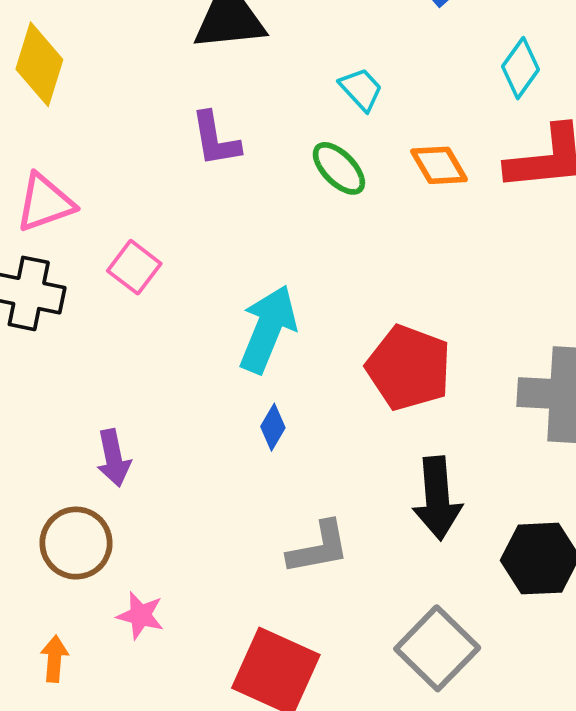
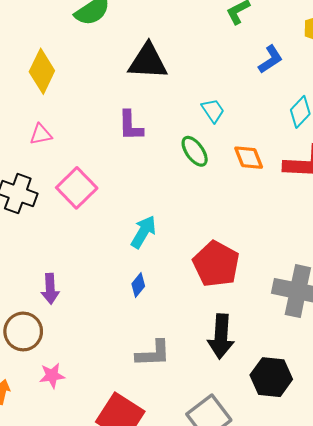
pink triangle: (45, 203) -> (41, 134), moved, size x0.7
pink square: (134, 267) -> (77, 188), size x1.4
cyan arrow: (268, 329) -> (143, 232), size x0.7
pink star: (140, 615) -> (52, 376), turned -30

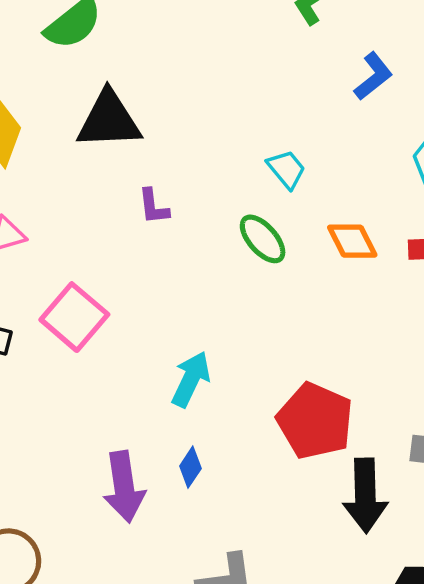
black triangle: (148, 61) -> (109, 120), moved
purple L-shape: (131, 126) -> (153, 207), size x0.7
purple arrow: (50, 289) -> (124, 487), moved, size x1.4
black arrow: (221, 336) -> (365, 496), moved

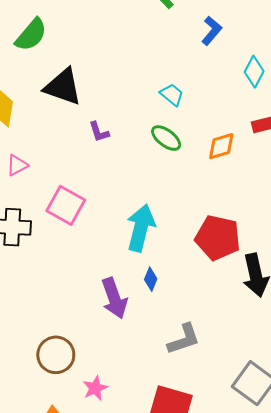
black triangle: (109, 120) -> (63, 87), turned 33
orange diamond: (352, 241) -> (221, 146), moved, turned -68
cyan arrow: (191, 379) -> (141, 228), size x1.4

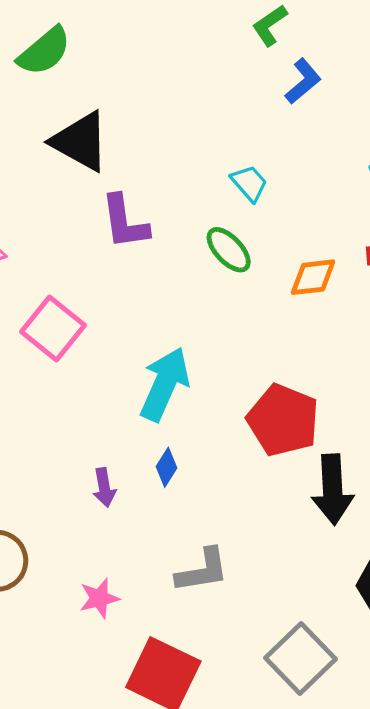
blue L-shape: (212, 31) -> (303, 81), moved
purple L-shape: (99, 132) -> (125, 222), size x1.6
purple arrow: (114, 298) -> (104, 487), size x0.6
pink star: (95, 388) -> (99, 598), moved

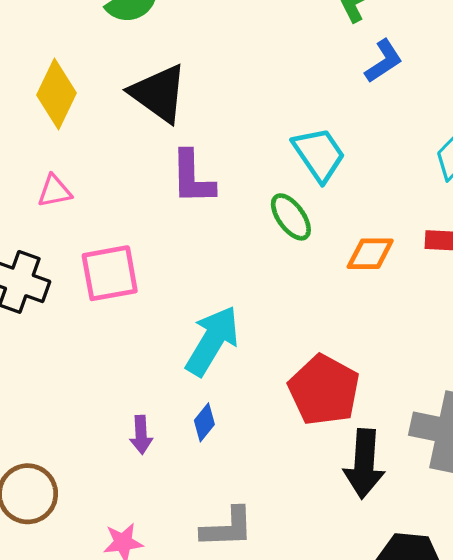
cyan trapezoid: (249, 183) -> (319, 154), size x1.5
pink square: (53, 329) -> (110, 273), turned 34

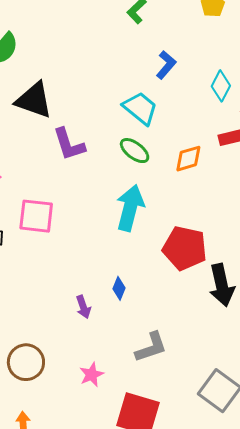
blue L-shape: (384, 61) -> (166, 65), moved
pink square: (110, 273) -> (36, 216), turned 33
cyan arrow: (212, 341) -> (130, 208), moved

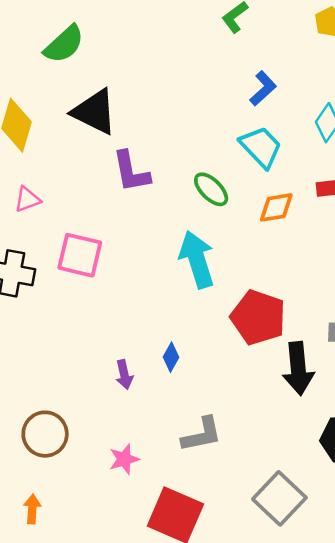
cyan trapezoid: (140, 108) -> (261, 147), moved
cyan arrow: (130, 208) -> (197, 259), turned -39

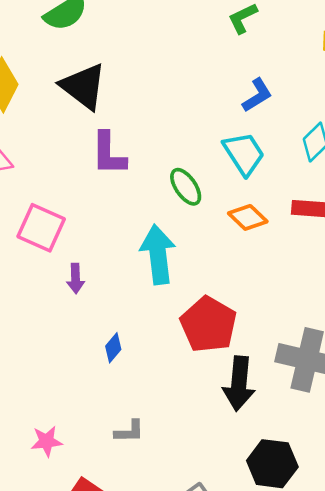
orange diamond: (276, 207) -> (248, 217), turned 42
purple arrow: (124, 375) -> (75, 278), moved
gray L-shape: (202, 435) -> (129, 431), size x0.7

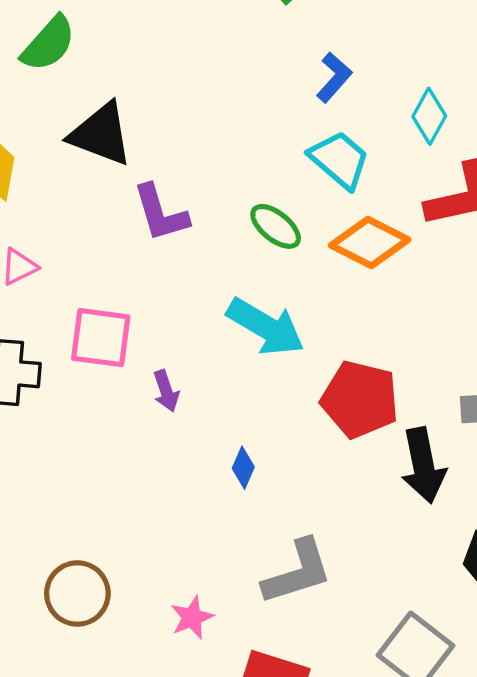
orange diamond: (248, 217) -> (370, 242), size x1.4
cyan arrow: (158, 254) -> (266, 327), turned 144
gray L-shape: (129, 431) -> (297, 572), size x1.8

